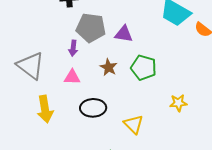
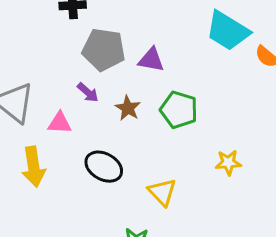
purple arrow: (73, 48) -> (88, 92), moved, turned -56
pink triangle: (72, 77) -> (60, 123), moved
black ellipse: (93, 108) -> (104, 167), turned 30

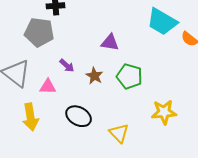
gray pentagon: (104, 50) -> (39, 32), moved
yellow star: (228, 163) -> (164, 112), size x1.4

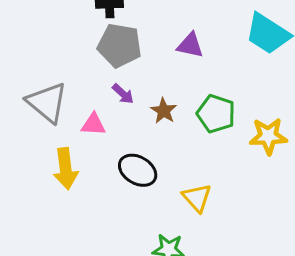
gray pentagon: (39, 32) -> (119, 45), moved
purple triangle: (110, 42) -> (190, 45), moved
yellow star: (164, 112) -> (268, 136), moved

